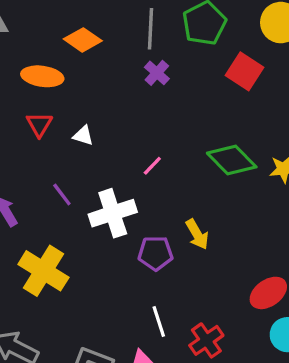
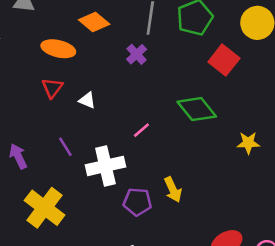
purple cross: (157, 73) -> (137, 54), moved
green diamond: (232, 160) -> (197, 109), moved

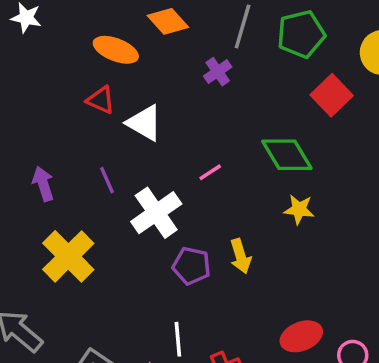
red triangle: (52, 88) -> (101, 100), turned -50
white triangle: (87, 100) -> (144, 123), size x1.6
yellow star: (248, 143) -> (299, 209), moved
white cross: (105, 166) -> (156, 213), turned -30

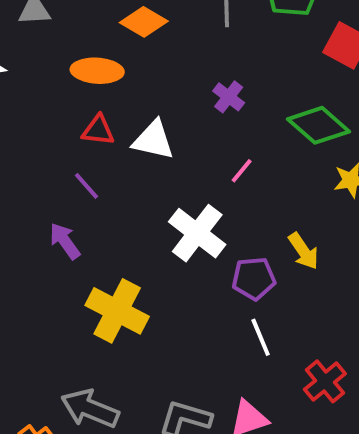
purple cross: (218, 72) -> (229, 97), moved
purple line: (107, 180) -> (86, 186), moved
white line: (178, 339) -> (261, 337), moved

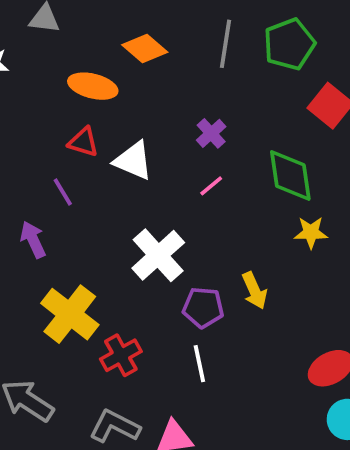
green diamond: (319, 125) -> (290, 176), turned 30
pink line: (242, 171) -> (211, 186), moved
red cross: (325, 381) -> (121, 355), moved

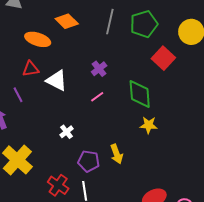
red triangle: (83, 142) -> (31, 69), turned -30
white cross: (158, 255) -> (67, 132), size x0.5
red cross: (121, 355) -> (58, 185), moved, turned -30

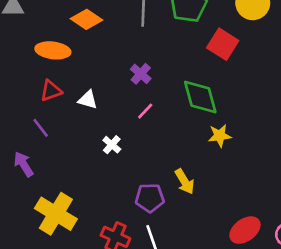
white triangle: (57, 81) -> (88, 100), size x0.7
white cross: (67, 132) -> (112, 145), moved

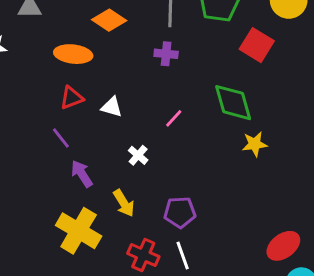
purple cross: (141, 74) -> (166, 54), moved, turned -35
purple arrow: (24, 164) -> (82, 174), moved
yellow arrow: (185, 181) -> (124, 203), moved

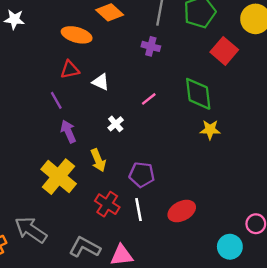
red ellipse: (283, 246) -> (182, 211), moved

